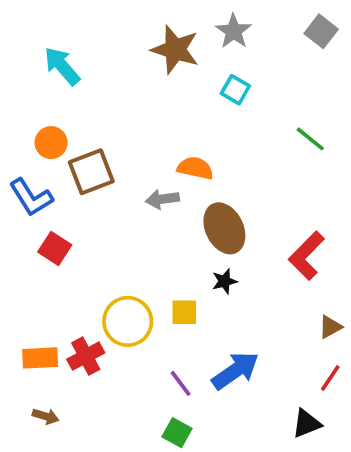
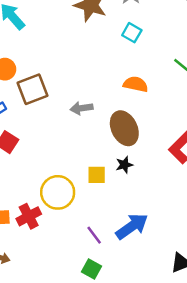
orange semicircle: (195, 168) -> (136, 84), moved
yellow square: (184, 312) -> (97, 175), moved

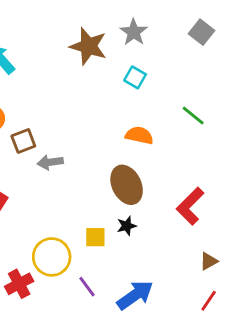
brown square: (33, 89) -> (23, 141), size x0.7
gray arrow: (82, 108) -> (50, 162), moved
purple line: (94, 235) -> (87, 287), moved

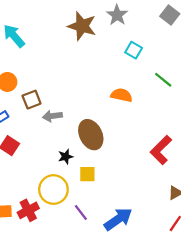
cyan square: (135, 77) -> (134, 50), moved
brown ellipse: (127, 185) -> (91, 135), moved
black star: (127, 226) -> (66, 157), moved

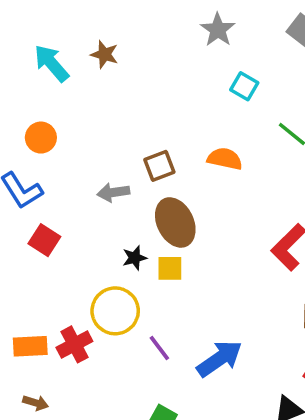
brown star: (82, 26) -> (105, 54), moved, size x0.6
brown square: (32, 100) -> (159, 166), moved
yellow square: (87, 174) -> (170, 268), moved

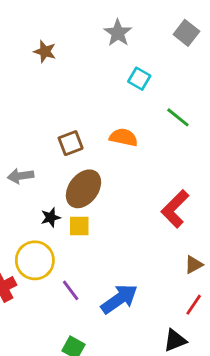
brown star: (105, 54) -> (45, 52), moved
gray arrow: (113, 192) -> (21, 176), moved
brown ellipse: (175, 222) -> (83, 189), turned 63

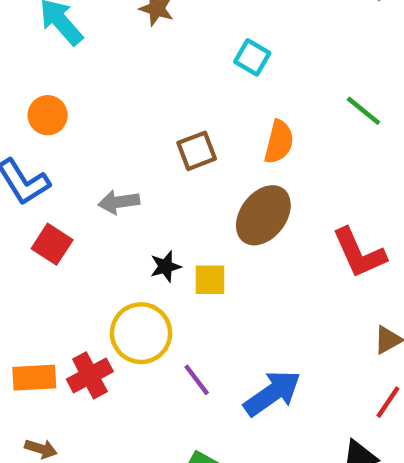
cyan square: (139, 79) -> (252, 57), moved
orange semicircle: (124, 137) -> (279, 142), turned 92
brown ellipse: (83, 189) -> (263, 215), moved
red L-shape: (175, 209) -> (359, 253), turned -69

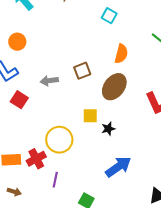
brown square: (197, 151) -> (82, 71), moved
black star: (166, 266) -> (108, 129), moved
purple line: (197, 380) -> (55, 180), moved, turned 49

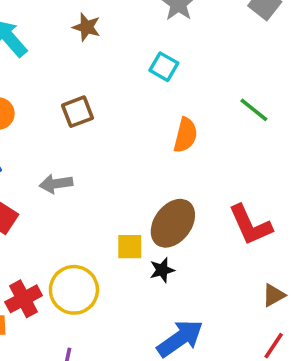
brown square: (82, 71) -> (78, 112), moved
brown ellipse: (114, 87) -> (173, 223), moved
red cross: (36, 159) -> (24, 299), moved

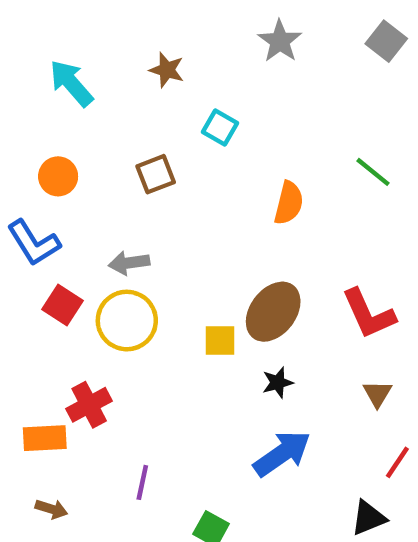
cyan square: (164, 67) -> (220, 128), moved
black star: (162, 270) -> (278, 383), moved
yellow circle: (74, 290) -> (127, 321), moved
brown triangle: (274, 295) -> (377, 394), moved, turned -30

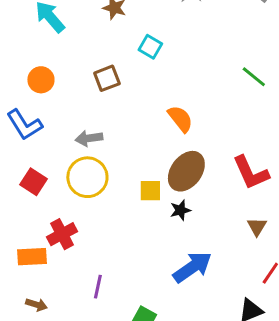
orange semicircle: (289, 203) -> (180, 119), moved, turned -52
red square: (62, 305) -> (33, 182), moved
black star: (278, 383) -> (180, 210), moved

